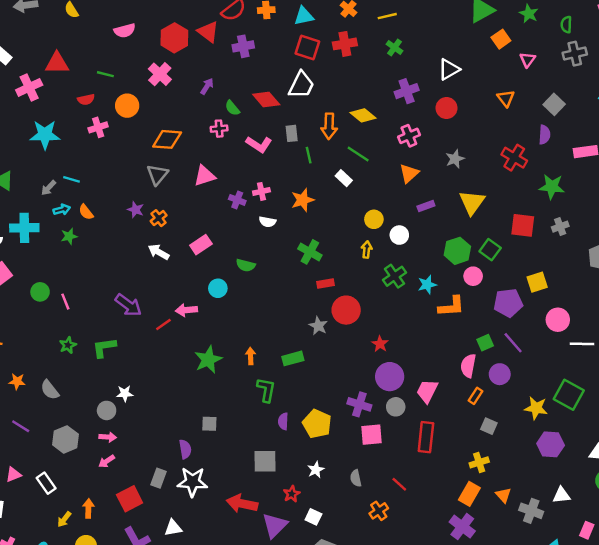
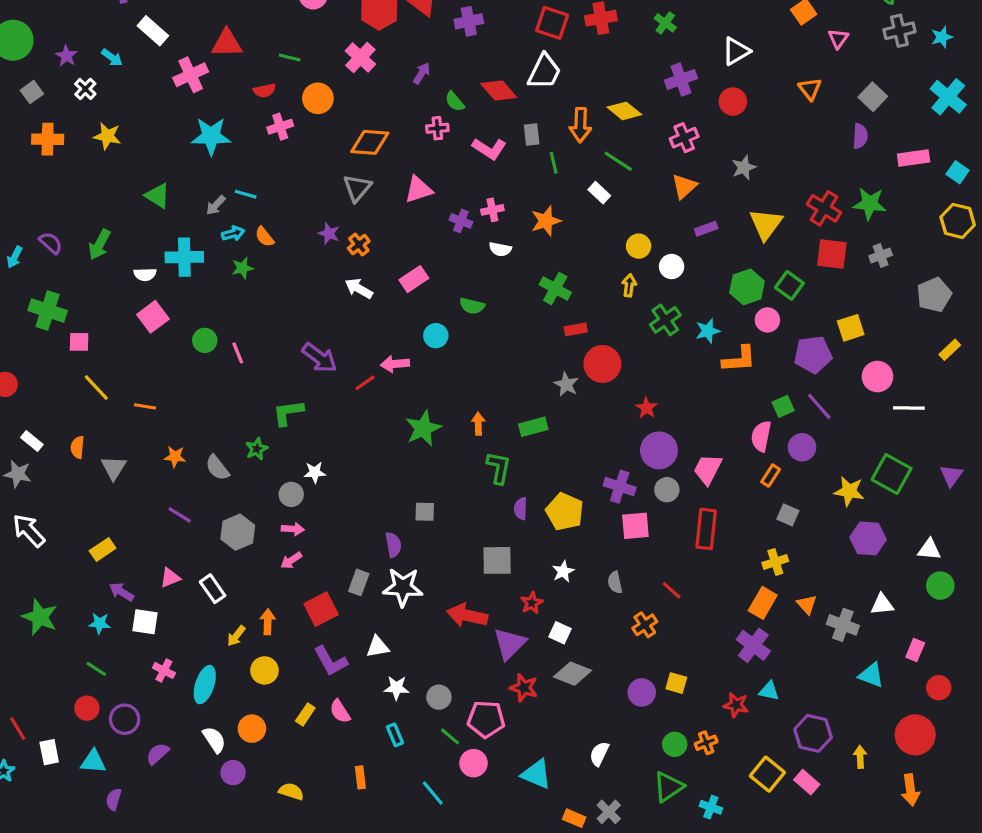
red cross: (514, 158) -> (824, 208), moved
green star: (68, 345) -> (257, 449), moved

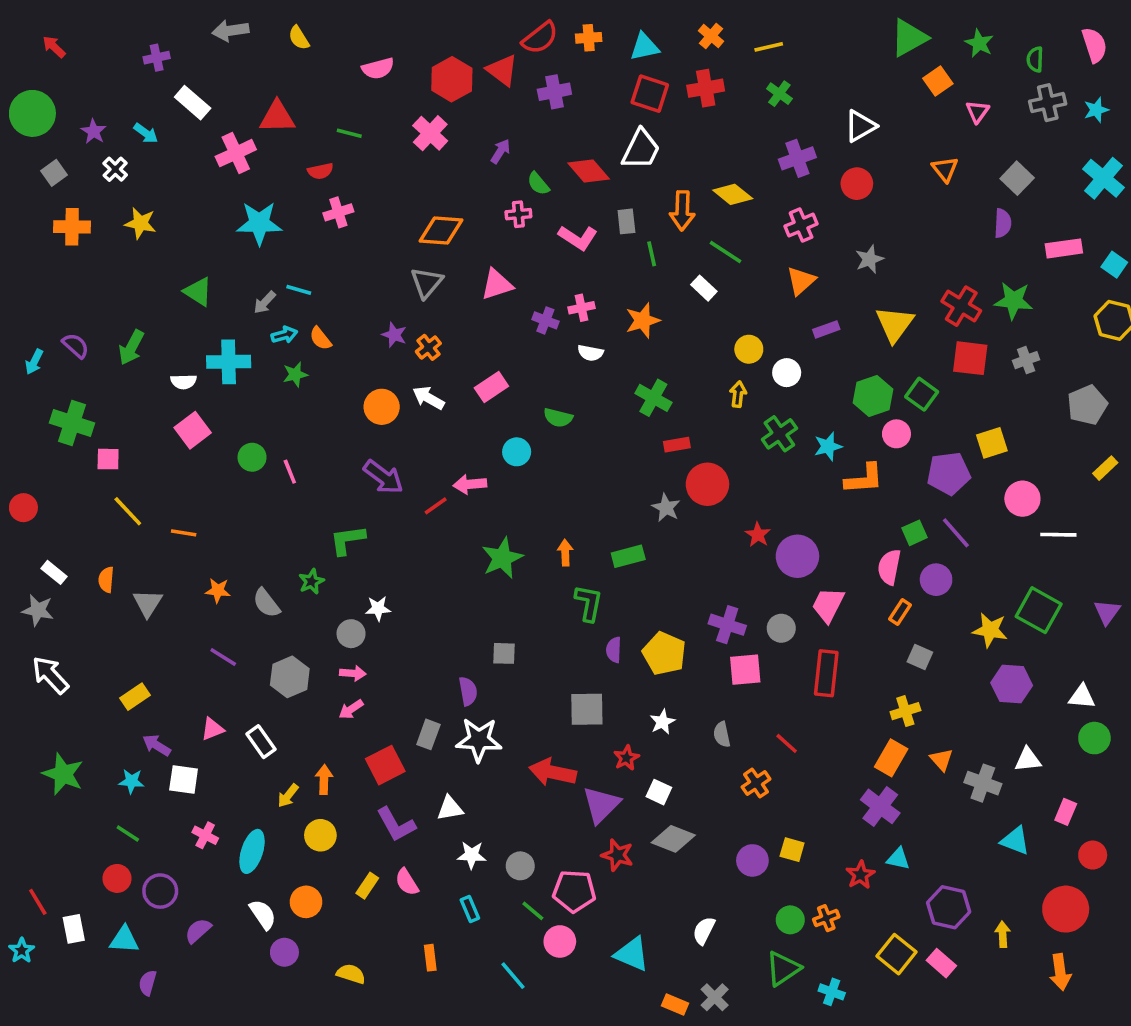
orange circle: (318, 98) -> (382, 407), moved
purple circle: (659, 450) -> (797, 556), moved
red star: (736, 705) -> (860, 875), turned 30

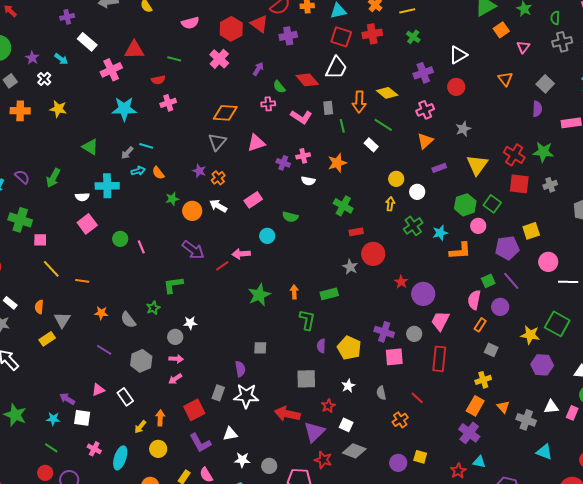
green star: (295, 374) -> (172, 199), moved
yellow rectangle: (135, 697) -> (47, 339), moved
pink rectangle: (1066, 812) -> (572, 413), moved

